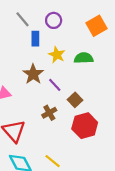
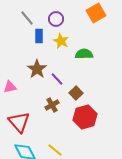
orange square: (97, 26) -> (96, 13), moved
yellow star: (57, 55) -> (61, 41), moved

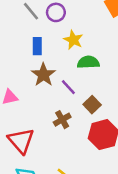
purple circle: (56, 19) -> (56, 12), moved
blue rectangle: (39, 36) -> (37, 46), moved
green semicircle: (84, 54) -> (88, 62), moved

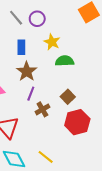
purple line: (68, 87) -> (31, 94), moved, turned 64

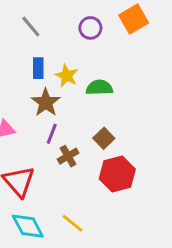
purple circle: (37, 19) -> (90, 28), moved
yellow star: (52, 42) -> (67, 76), moved

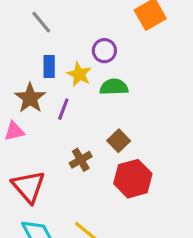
purple circle: (90, 28) -> (104, 51), moved
brown star: (46, 102) -> (30, 98), moved
purple line: (52, 134) -> (63, 109), moved

